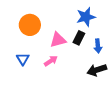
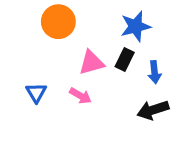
orange circle: (30, 25) -> (58, 22), moved
pink arrow: (51, 61) -> (80, 96), turned 64

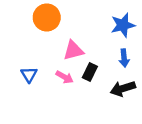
blue star: (136, 26) -> (123, 25), moved
black rectangle: (125, 60) -> (90, 72), moved

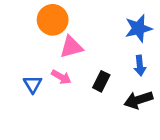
pink triangle: (73, 50) -> (71, 47), moved
pink arrow: (64, 77) -> (61, 77), moved

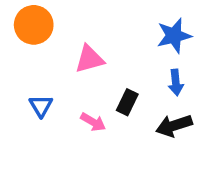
orange circle: (53, 20) -> (34, 25), moved
pink arrow: (61, 77) -> (93, 122), moved

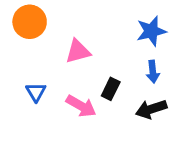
pink arrow: (93, 122) -> (81, 106), size x1.4

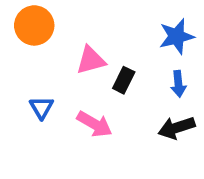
black rectangle: (111, 89) -> (124, 80), moved

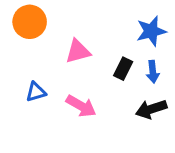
black rectangle: (124, 80) -> (123, 69), moved
blue triangle: (42, 108) -> (36, 92), turned 45

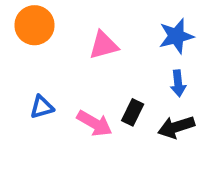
pink triangle: (78, 51) -> (104, 45), moved
black rectangle: (123, 69) -> (133, 112), moved

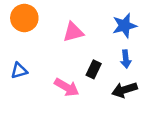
blue triangle: (42, 107) -> (19, 71), moved
black rectangle: (133, 112) -> (94, 69), moved

